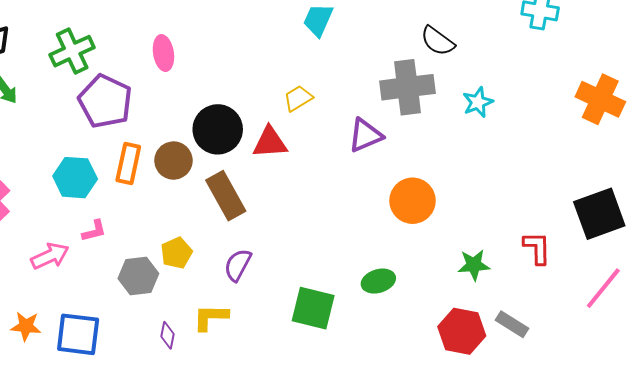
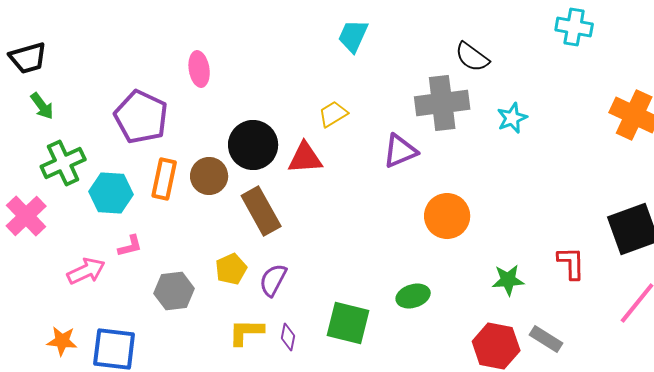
green cross: (72, 51) -> (63, 163), moved
yellow pentagon: (177, 253) -> (231, 269), moved
purple diamond: (167, 335) -> (288, 337), moved

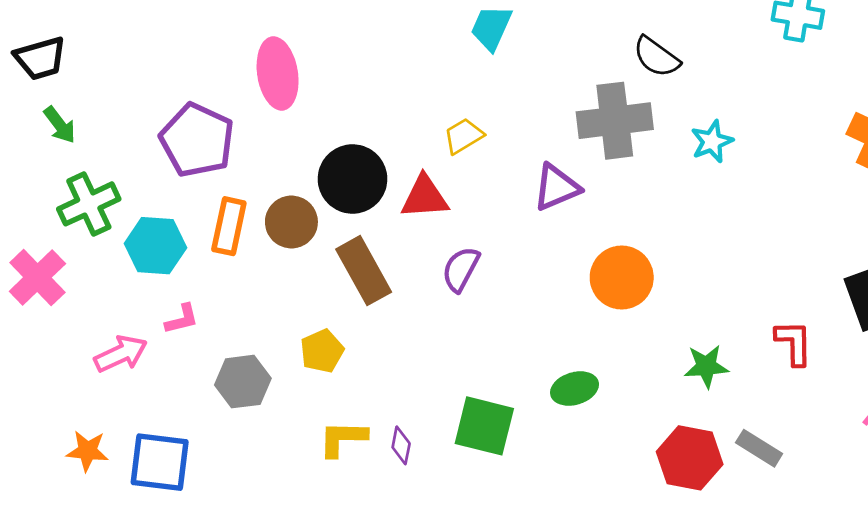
pink ellipse: (199, 69) -> (278, 74), size x1.4
purple semicircle: (273, 280) -> (461, 269), moved

